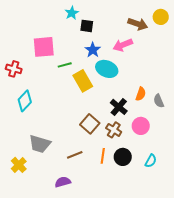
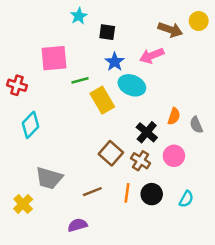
cyan star: (72, 13) -> (79, 16), moved

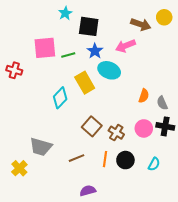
black square: (107, 32) -> (89, 26), size x1.5
green line: (80, 80) -> (68, 55), moved
cyan diamond: (31, 125) -> (60, 98), moved
black cross: (147, 132) -> (165, 126), moved, turned -30
purple semicircle: (77, 225) -> (88, 191), moved

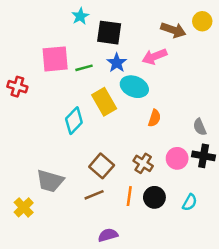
orange semicircle: (144, 96) -> (154, 118), moved
brown square: (92, 126) -> (102, 166), moved

